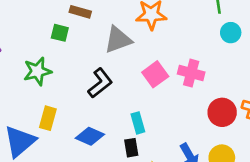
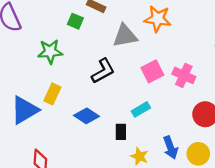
cyan rectangle: (138, 123) -> (141, 109), moved, turned 66

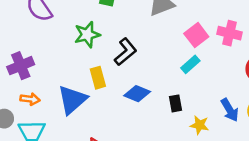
black L-shape: (103, 71) -> (125, 52), moved
yellow rectangle: (52, 94) -> (98, 78), turned -30
cyan rectangle: (141, 109) -> (190, 64), moved

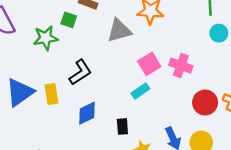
green star: (87, 35) -> (46, 38), moved
blue diamond: (137, 94) -> (87, 113), turned -55
blue triangle: (72, 100) -> (20, 92), moved

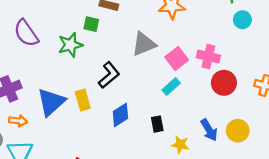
gray triangle: (119, 31) -> (144, 44), moved
red circle: (205, 103) -> (224, 83), moved

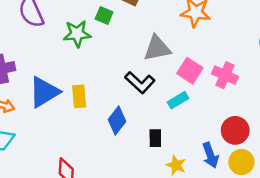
pink square: (177, 59) -> (190, 71), turned -30
black L-shape: (109, 75) -> (140, 83), moved, turned 72
red circle: (224, 83) -> (235, 130), moved
blue diamond: (120, 115) -> (117, 121), turned -30

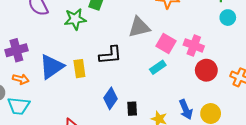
black L-shape: (140, 83) -> (110, 55), moved, turned -45
blue diamond: (117, 121) -> (110, 98), moved
red circle: (235, 130) -> (206, 70), moved
black rectangle: (155, 138) -> (132, 109), moved

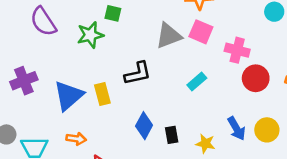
pink square: (166, 44) -> (201, 32), moved
orange arrow: (21, 79) -> (76, 139), moved

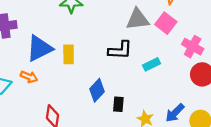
black L-shape: (138, 73) -> (120, 50), moved
blue arrow: (236, 128) -> (175, 113), turned 60
orange arrow: (76, 139) -> (29, 77), moved

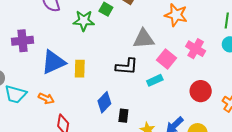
pink square: (166, 23) -> (166, 59), moved
pink cross: (193, 47) -> (196, 49), moved
orange arrow: (29, 77) -> (46, 98), moved

